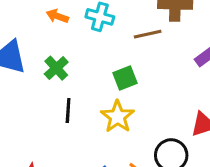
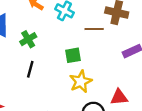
yellow star: (118, 117) -> (81, 82), moved

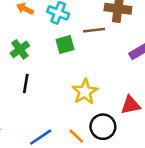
green square: (73, 55) -> (65, 44), moved

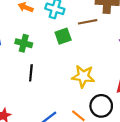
green cross: (20, 49) -> (24, 43), turned -35
yellow star: (85, 92) -> (83, 76), turned -30

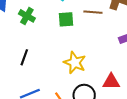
black line: (31, 73) -> (24, 57), moved

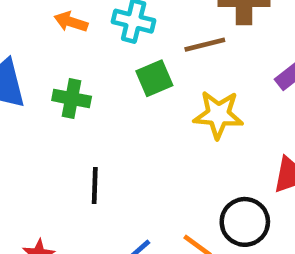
yellow star: (75, 63) -> (218, 115), moved

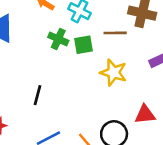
green cross: (72, 98) -> (58, 39), moved

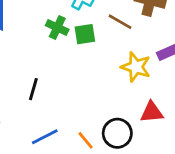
brown line: (115, 33) -> (120, 22), turned 30
yellow star: (113, 72) -> (136, 67), moved

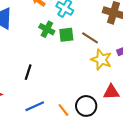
brown line: (120, 22) -> (90, 38), moved

